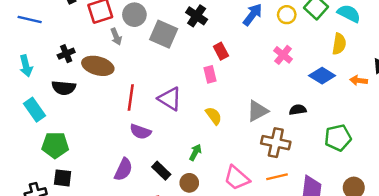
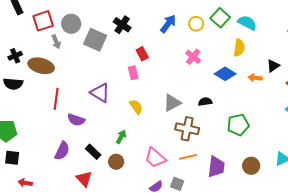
red line: (131, 98) -> (56, 99), moved

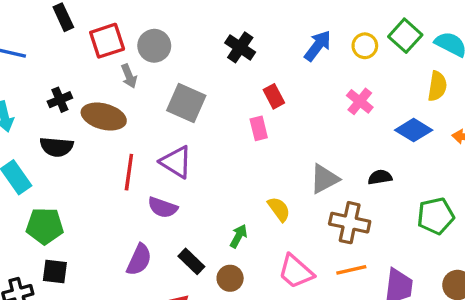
gray square: (95, 40) -> (186, 103), moved
purple triangle: (100, 93) -> (176, 162), moved
yellow semicircle: (136, 107) -> (279, 209), moved

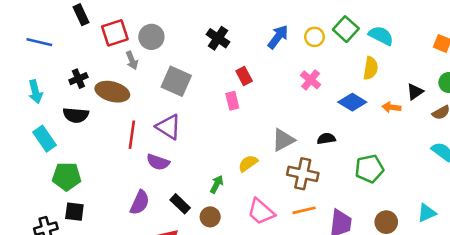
yellow semicircle: (279, 209) -> (248, 163), turned -90

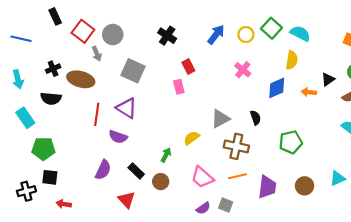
red square: (115, 33) -> (83, 31), turned -35
blue diamond: (352, 102) -> (277, 88), turned -55
black semicircle: (326, 139) -> (255, 118), turned 80

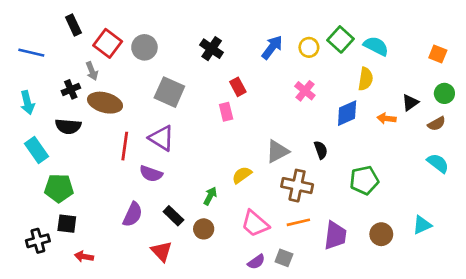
gray arrow: (97, 54) -> (92, 71), moved

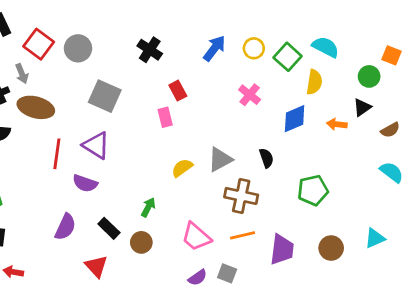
green square: (340, 39) -> (288, 57), moved
green circle: (444, 93) -> (369, 76), moved
yellow semicircle: (242, 175) -> (182, 168), moved

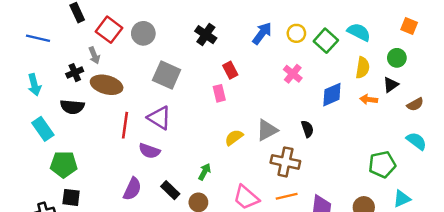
orange square: (392, 55) -> (409, 26), moved
yellow semicircle: (314, 82) -> (363, 68), moved
green pentagon: (313, 190) -> (382, 164), moved

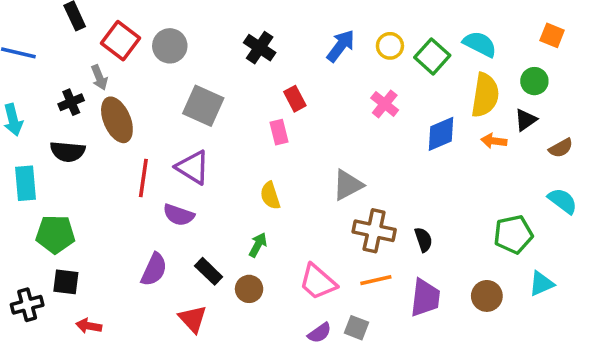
yellow semicircle: (363, 68) -> (485, 95), size x1.4
brown ellipse: (107, 85) -> (117, 120), turned 52
cyan rectangle: (43, 129) -> (25, 183), turned 30
black semicircle: (307, 129) -> (423, 240), moved
yellow semicircle: (234, 137) -> (270, 196), moved, turned -72

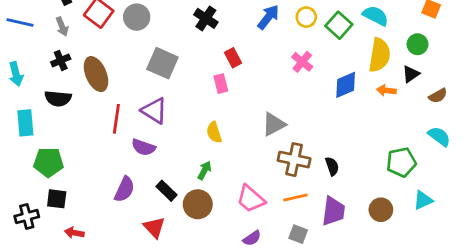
gray arrow: (99, 78) -> (62, 27), moved
brown circle: (249, 289) -> (198, 204), size x1.4
gray square: (357, 328) -> (298, 234), moved

